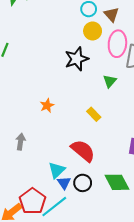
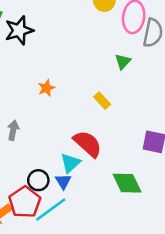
black star: (77, 59) -> (19, 30), moved
cyan triangle: (57, 170) -> (70, 163), moved
black circle: (83, 183) -> (38, 180), moved

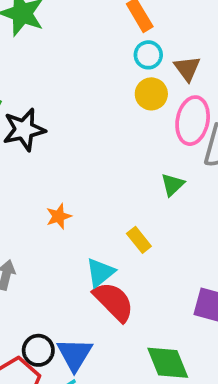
cyan triangle: (70, 163) -> (100, 272), moved
blue triangle: (63, 181) -> (75, 354), size x1.5

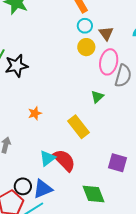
yellow rectangle: (139, 240) -> (79, 127), size x1.6
cyan triangle: (100, 272) -> (47, 158), moved
blue triangle: (75, 354) -> (43, 189), turned 35

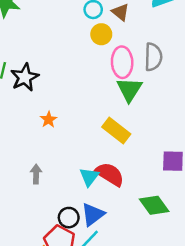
pink ellipse: (109, 62) -> (122, 62), moved
green triangle: (97, 97) -> (129, 89), size x1.6
orange star: (35, 113) -> (49, 120), moved

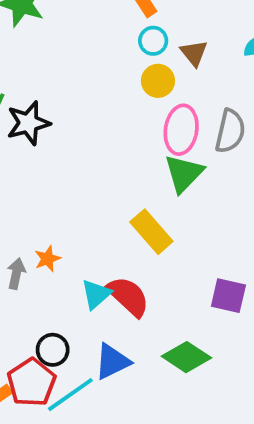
orange star: (49, 120) -> (47, 259), moved
green diamond: (154, 205) -> (186, 357), turned -32
blue triangle: (93, 214) -> (112, 361), moved

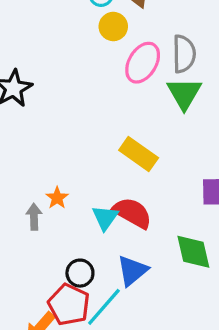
pink ellipse: (181, 130) -> (143, 63), turned 36
green triangle: (184, 173) -> (184, 93), moved
green diamond: (186, 357) -> (193, 252), turned 57

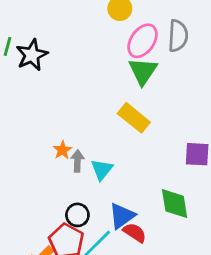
green triangle: (184, 93) -> (143, 71), moved
red semicircle: (132, 213) -> (135, 233), moved, size x0.7
gray arrow: (34, 217) -> (77, 161), moved

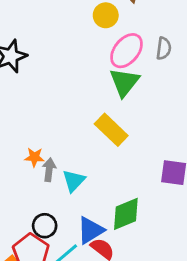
gray semicircle: (178, 36) -> (164, 48), size x0.7
orange star: (62, 150) -> (34, 157), turned 30
green diamond: (175, 204) -> (126, 214), moved, turned 72

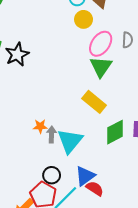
cyan triangle: (74, 181) -> (70, 141), size x1.5
green diamond: (126, 214) -> (115, 132), moved

